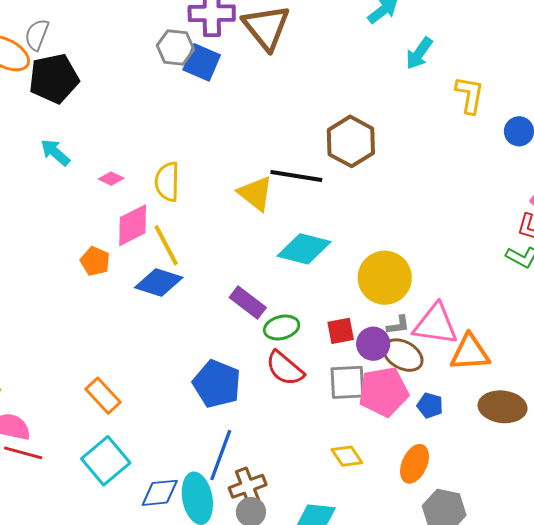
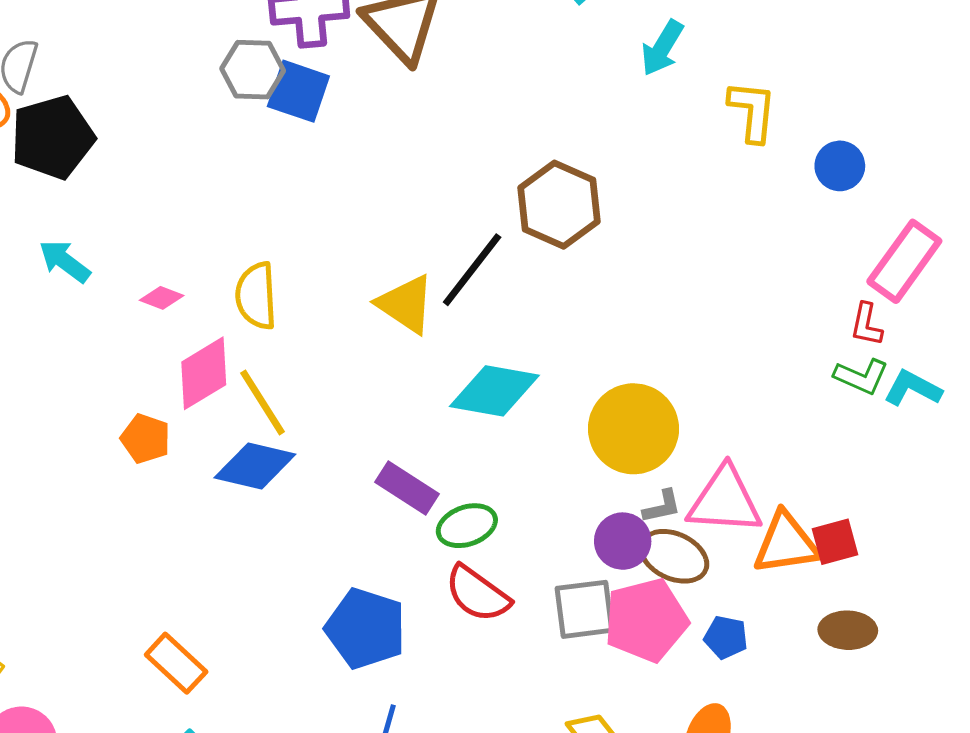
black line: (296, 176) -> (472, 270), turned -57
red square: (341, 331) -> (835, 542), moved
brown ellipse: (503, 407) -> (848, 630), size x0.7

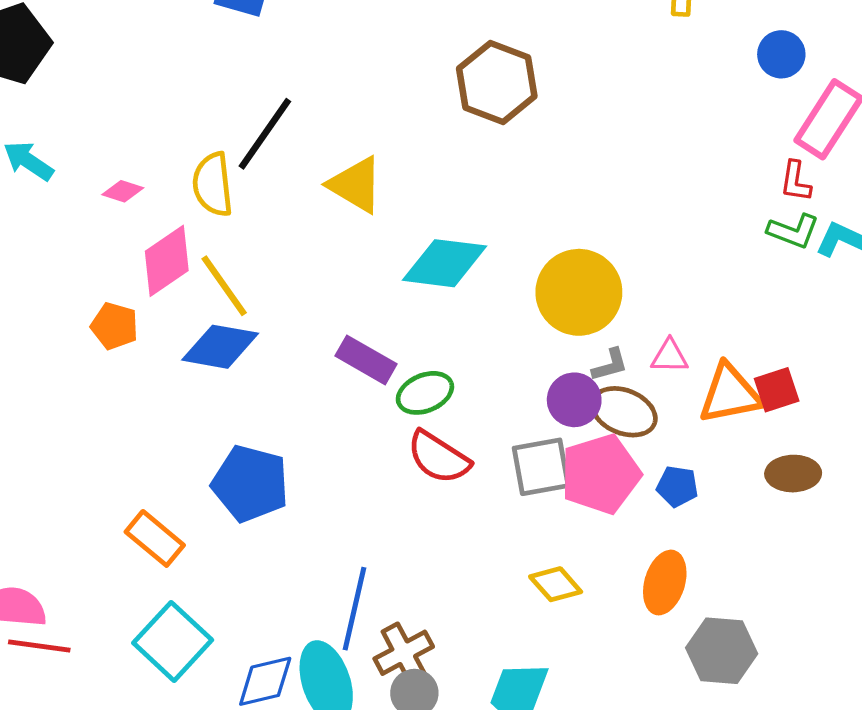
blue circle: (840, 166) -> (781, 54), moved
black line: (472, 270) -> (265, 134), moved
pink triangle: (725, 501) -> (670, 356), size x0.5
blue pentagon: (366, 629) -> (250, 484), moved

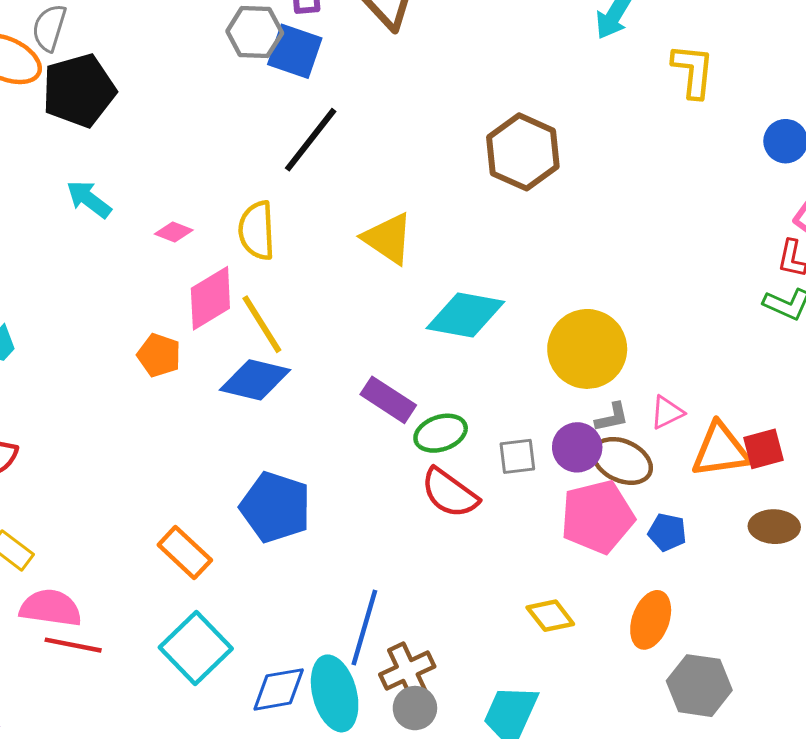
black line: (265, 134) -> (311, 140), moved
pink triangle: (670, 356) -> (667, 412), turned -30
gray square: (541, 467) -> (517, 456), moved, size x0.7

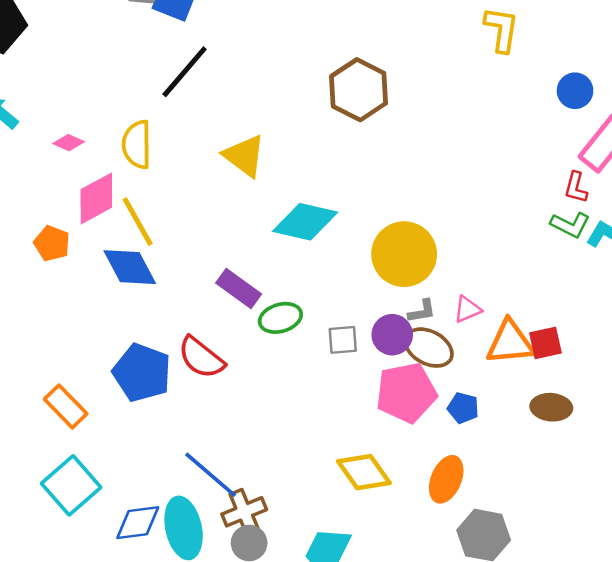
blue diamond: (255, 380) -> (130, 267), turned 46
red semicircle: (450, 493) -> (201, 358), moved
yellow diamond: (550, 616) -> (364, 472), size x1.4
blue line: (364, 627) -> (211, 475), turned -68

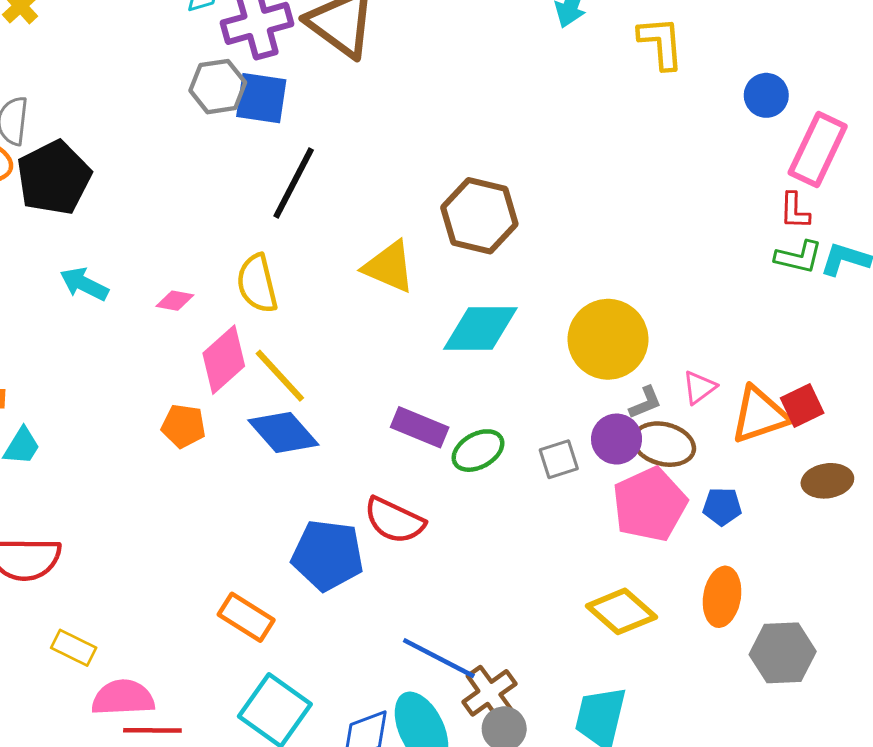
brown hexagon: (359, 90) -> (479, 216), moved

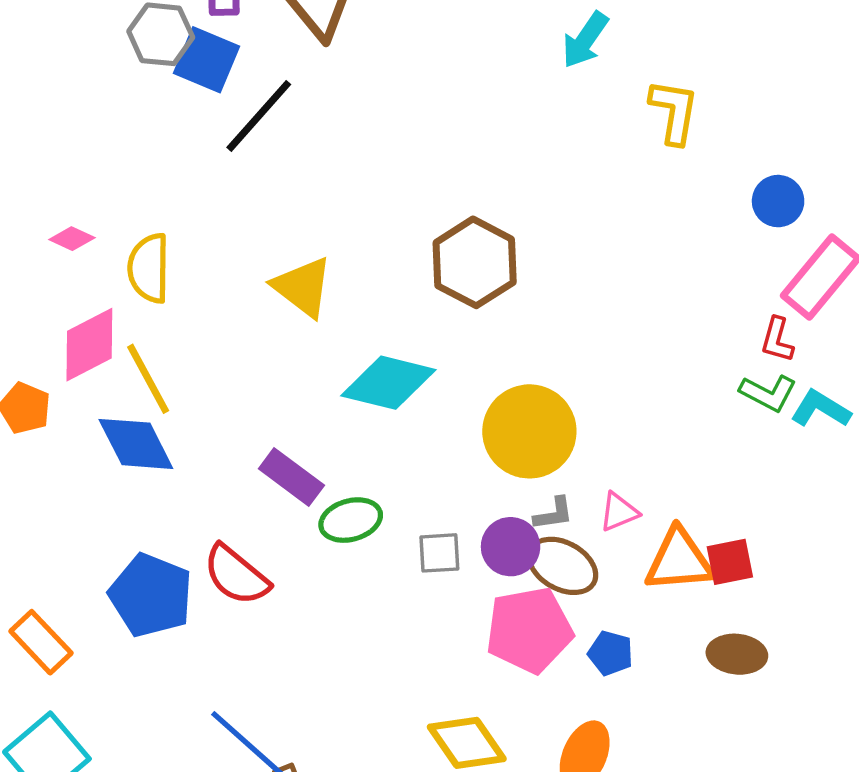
black line: (294, 183) -> (259, 116), moved
brown hexagon: (479, 216) -> (475, 262), moved
pink diamond: (175, 301) -> (72, 239), moved

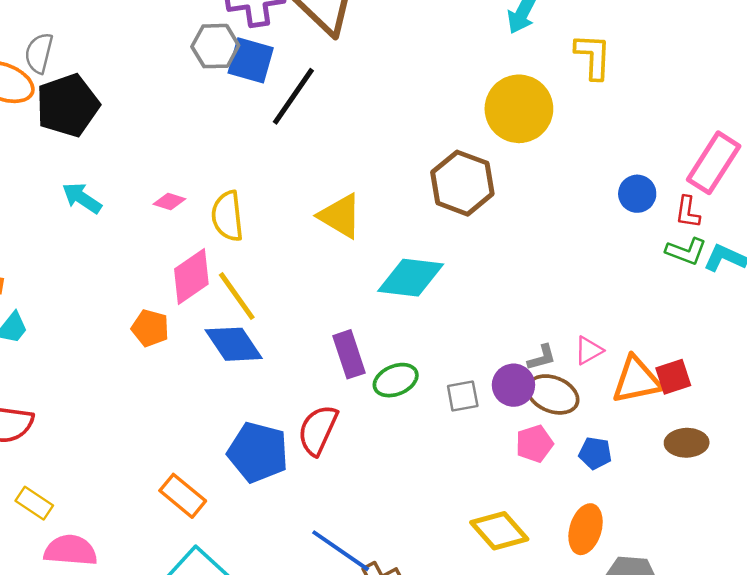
blue circle: (778, 201) -> (637, 194), moved
yellow circle: (529, 431) -> (519, 109), moved
purple rectangle: (291, 477) -> (349, 354), turned 42
red semicircle: (236, 575) -> (318, 430), turned 82
pink pentagon: (529, 630) -> (534, 444), size x0.6

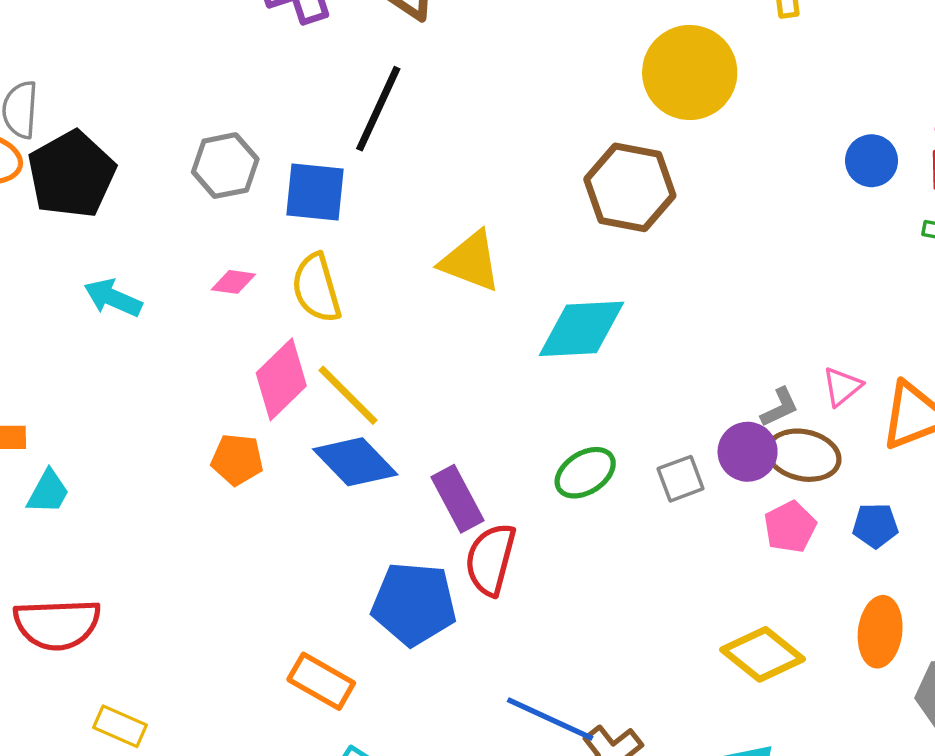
gray hexagon: (215, 46) -> (225, 166), moved
blue square: (251, 60) -> (315, 192), moved
purple rectangle: (349, 354) -> (457, 499), moved

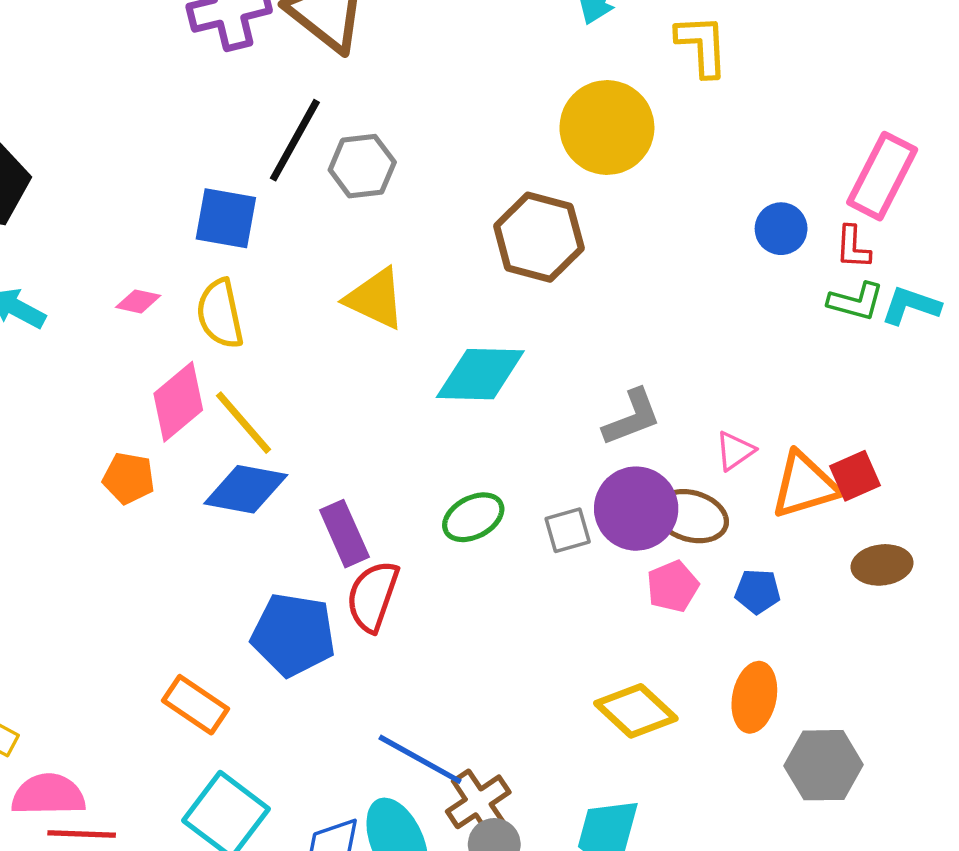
gray hexagon: (225, 166) -> (362, 166), moved
gray L-shape: (780, 407) -> (632, 417), moved, size x1.5
purple circle: (748, 452) -> (636, 509), size x1.4
blue diamond: (355, 462) -> (246, 489), turned -40

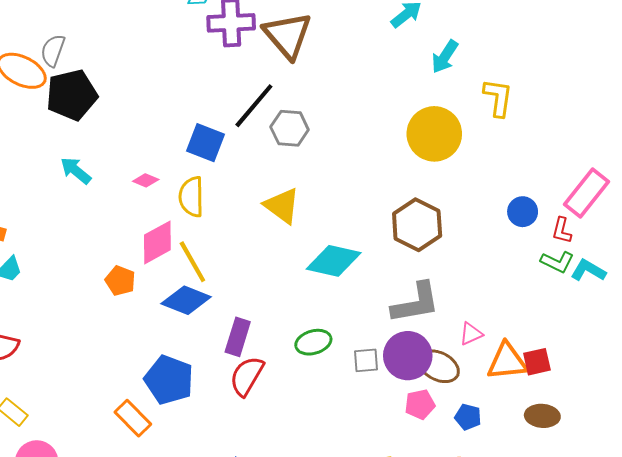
brown hexagon: (539, 237) -> (417, 225), moved
gray L-shape: (632, 417) -> (416, 303), size x1.4
purple rectangle: (344, 534) -> (238, 337), turned 30
blue pentagon: (293, 635) -> (169, 380), moved

